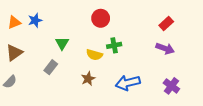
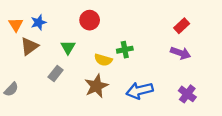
red circle: (101, 18) -> (90, 20), moved
orange triangle: (14, 22) -> (16, 25), turned -40
brown triangle: (14, 53) -> (29, 46), moved
brown star: (88, 79) -> (96, 86), size x1.5

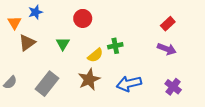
blue star: (38, 22) -> (35, 12), moved
yellow semicircle: (103, 60) -> (95, 55), turned -56
gray rectangle: (56, 73) -> (47, 84), moved, size x1.6

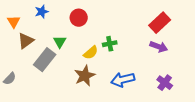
blue star: (35, 12) -> (42, 12), moved
red rectangle: (168, 24) -> (160, 23), size x1.5
gray rectangle: (47, 84) -> (45, 60), moved

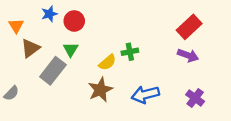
red circle: (79, 18) -> (74, 21), moved

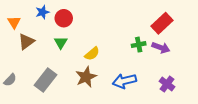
green cross: (130, 52) -> (139, 45), moved
gray rectangle: (53, 71) -> (45, 80), moved

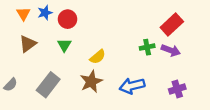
orange triangle: (14, 22) -> (23, 14), moved
purple cross: (167, 84) -> (177, 89), turned 35

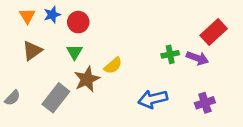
red rectangle: (172, 24) -> (214, 32), moved
brown star: (91, 82) -> (87, 79), moved

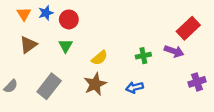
green cross: (170, 54) -> (143, 56), moved
brown star: (87, 79) -> (95, 84), moved
blue arrow: (153, 99) -> (135, 87), size x0.7
purple cross: (205, 103) -> (197, 82), moved

